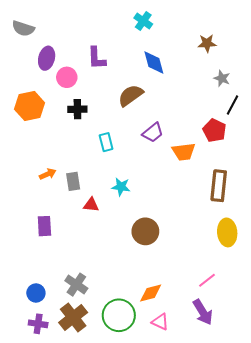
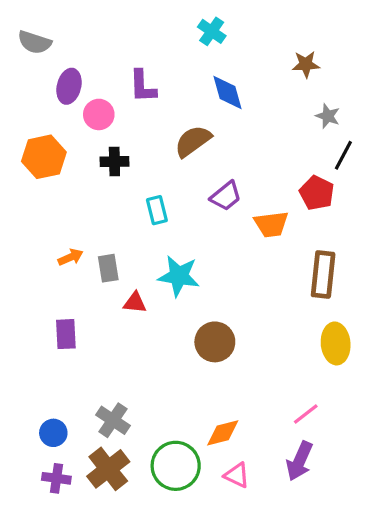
cyan star: (121, 187) -> (179, 276), size x1.5
purple arrow: (203, 312) -> (300, 461), turned 55

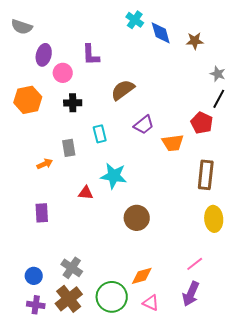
blue diamond: (227, 93) -> (161, 33), moved
gray star: (328, 116) -> (218, 74), moved
gray rectangle: (108, 268) -> (69, 148), moved

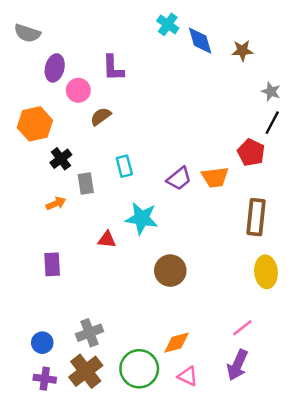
brown semicircle: (123, 90) -> (101, 116), moved, size x0.7
black cross: (73, 103) -> (61, 159), moved, turned -36
purple trapezoid: (144, 125) -> (179, 179), moved
gray cross: (72, 268) -> (89, 333), turned 35

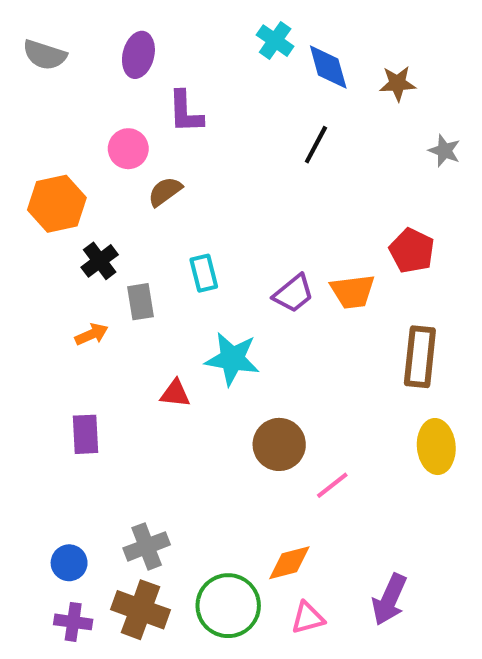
purple ellipse: (55, 68) -> (138, 55), moved
black line: (272, 123) -> (316, 145), moved
pink line: (242, 328) -> (332, 485), moved
brown cross: (86, 371) -> (140, 610), turned -32
pink triangle: (188, 376) -> (308, 618), turned -40

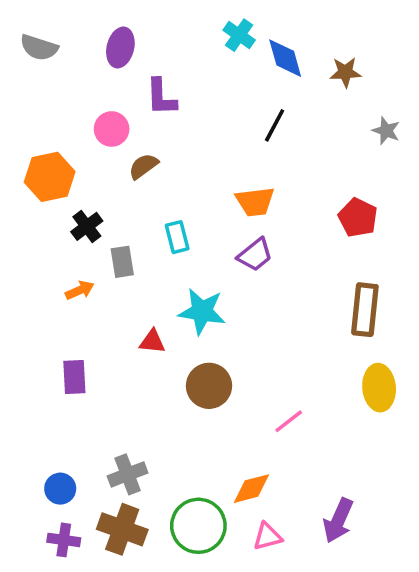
orange trapezoid: (353, 291) -> (255, 202), moved
brown circle: (279, 444) -> (209, 386), moved

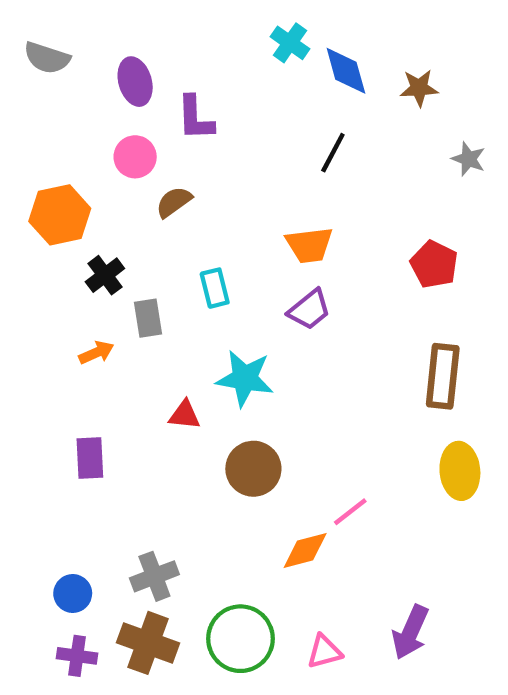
purple ellipse: (120, 47) -> (135, 82), moved, turned -30
orange diamond: (252, 489) -> (305, 550), moved

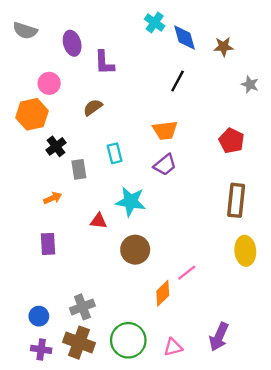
pink circle: (135, 157) -> (49, 83), moved
orange arrow: (96, 353) -> (53, 198), moved
orange diamond: (305, 550) -> (163, 293), turned -30

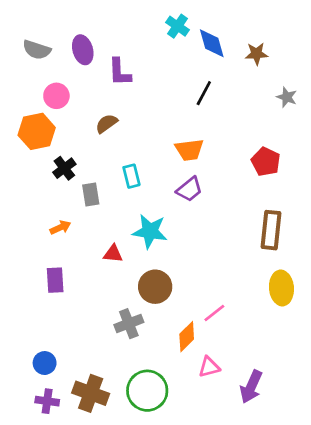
gray semicircle: (25, 31) -> (37, 50), moved
gray cross: (82, 307) -> (129, 324), moved
pink triangle: (173, 347) -> (209, 367), moved

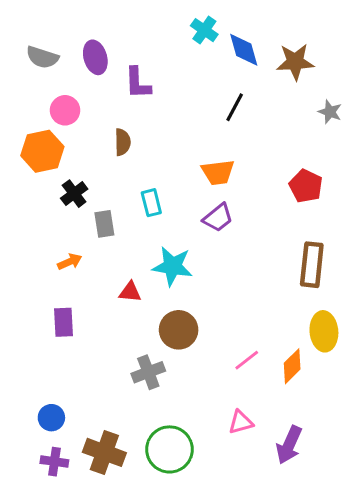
brown star: (256, 54) -> (295, 62), size x1.4
brown semicircle: (106, 123) -> (123, 142), turned 125
orange diamond: (187, 337) -> (292, 366), moved

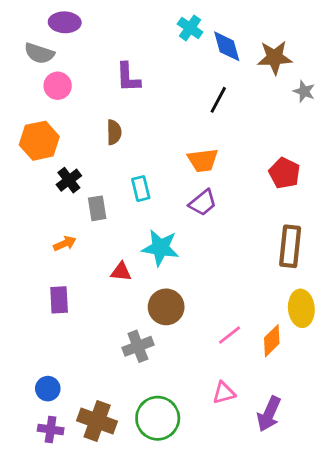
purple ellipse: (95, 57) -> (65, 22), moved, turned -72
pink circle: (65, 110) -> (58, 86), moved
gray star: (330, 112) -> (304, 91), moved

